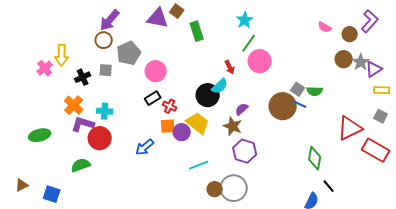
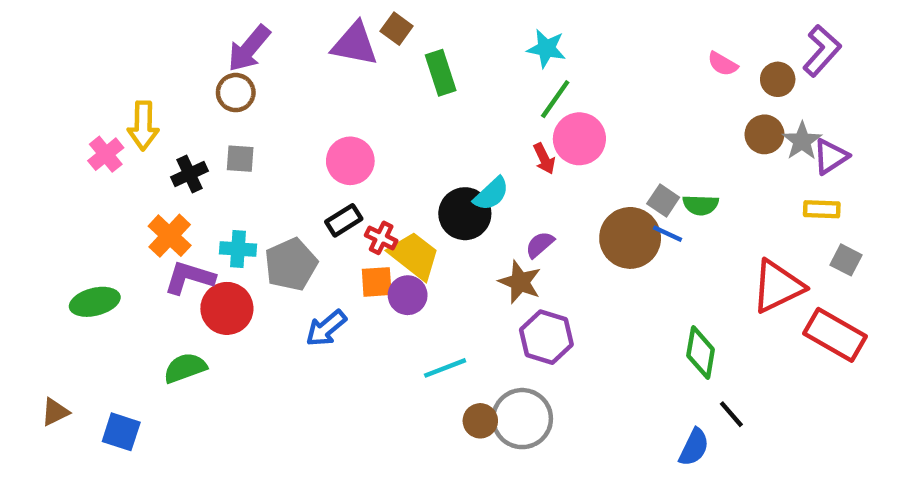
cyan star: (245, 20) -> (546, 48), turned -30
gray pentagon: (129, 53) -> (291, 264), moved
red arrow: (230, 67) -> (544, 159), moved
yellow rectangle: (382, 90) -> (822, 209), moved
yellow trapezoid: (198, 123) -> (414, 256), moved

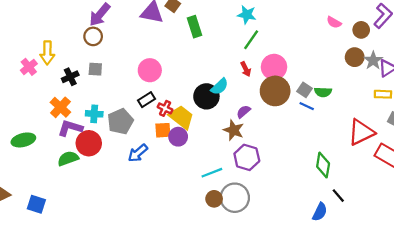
pink circle: (579, 139) -> (274, 67), moved
brown circle: (630, 238) -> (275, 91), moved
green semicircle: (185, 368) -> (68, 158), moved
cyan line: (445, 368) -> (212, 173), moved

